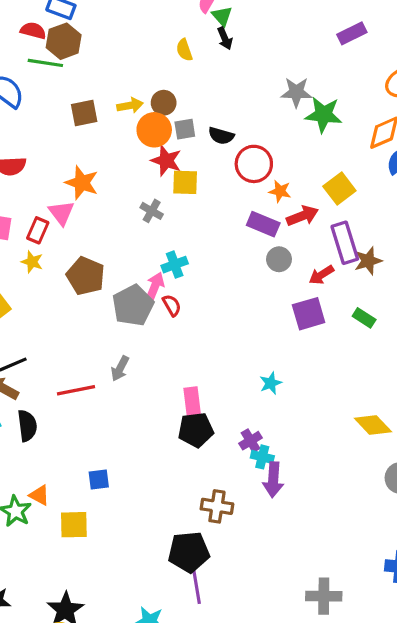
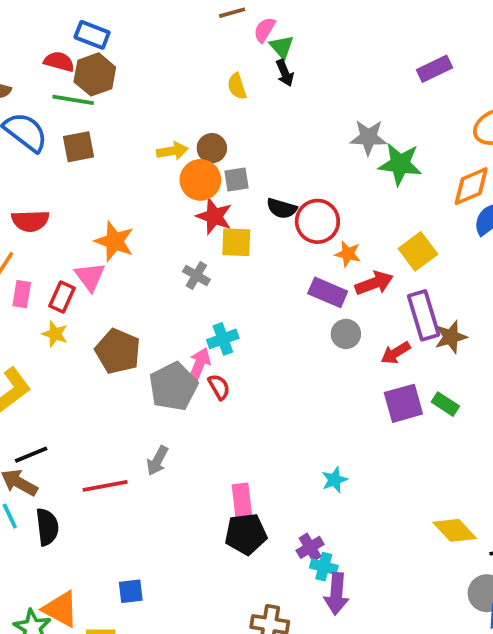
brown square: (84, 113) -> (79, 147), moved
black semicircle: (221, 136) -> (282, 208), moved
purple square: (309, 314) -> (403, 403), moved
orange triangle: (39, 495) -> (61, 609), size x1.5

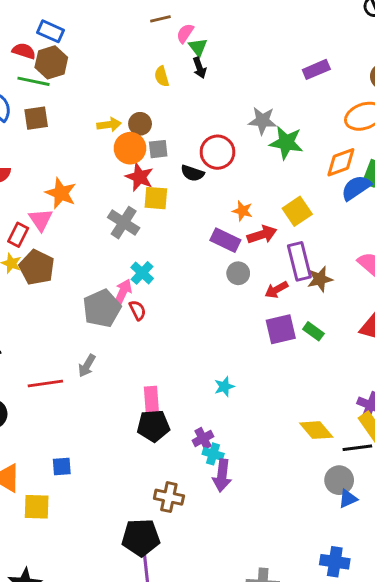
red circle: (317, 221) -> (217, 152), moved
gray cross: (196, 275) -> (124, 223), size x1.5
cyan cross: (223, 339) -> (142, 273), turned -30
brown pentagon: (118, 351) -> (37, 267), moved

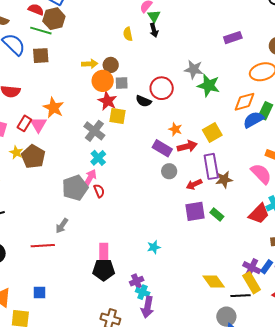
red rectangle: (18, 235) -> (24, 123), moved
cyan cross: (142, 273) -> (98, 158), moved
red line: (45, 383) -> (43, 246), moved

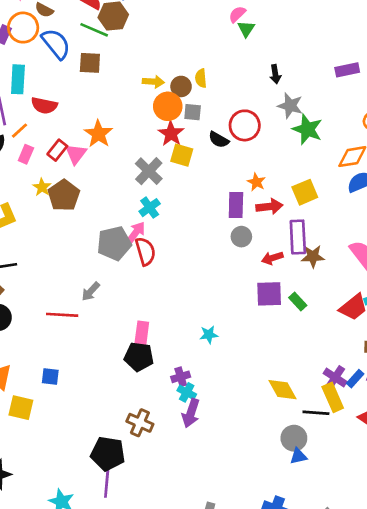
black arrow: (154, 30) -> (275, 74), moved
yellow semicircle: (128, 34) -> (201, 78), moved
purple rectangle: (162, 148) -> (236, 205), turned 54
red semicircle: (99, 191) -> (145, 251), size x1.5

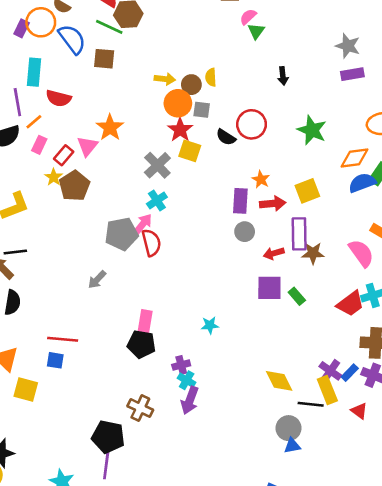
gray star: (290, 106) -> (348, 46), moved
red rectangle: (57, 150) -> (64, 155), moved
red line: (62, 315) -> (63, 339), moved

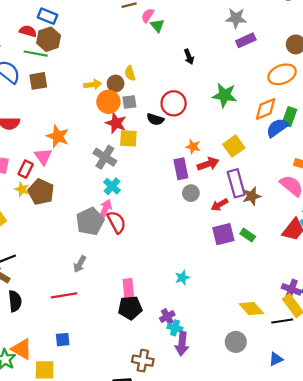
red line: (63, 339) -> (64, 295), moved
gray circle: (289, 428) -> (236, 342), moved

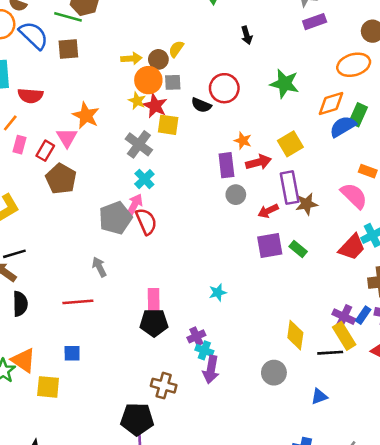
yellow semicircle: (130, 73) -> (176, 49), turned 48
yellow star: (22, 189) -> (137, 101), moved
gray arrow: (80, 264) -> (99, 267), turned 119
yellow diamond: (251, 309) -> (295, 335), turned 45

